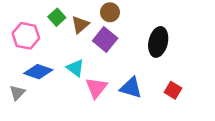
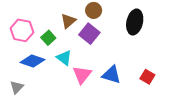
green square: (57, 17) -> (48, 38), moved
black ellipse: (158, 42) -> (135, 22), moved
gray triangle: (17, 93) -> (17, 87), moved

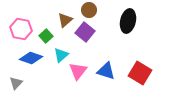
cyan triangle: (64, 58) -> (61, 55), turned 42
red square: (147, 77) -> (140, 73), size x1.6

